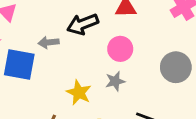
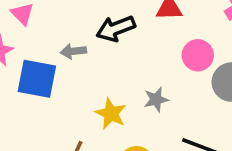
pink circle: (120, 49) -> (198, 55), moved

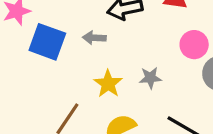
gray arrow: (73, 51) -> (94, 38), moved

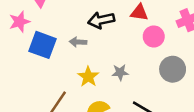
pink circle: (194, 45) -> (154, 37), moved

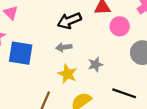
gray arrow: (78, 42) -> (64, 47), moved

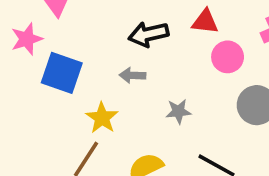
yellow star: (67, 74) -> (102, 118), moved

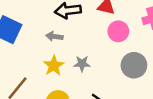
yellow star: (102, 118) -> (54, 66), moved

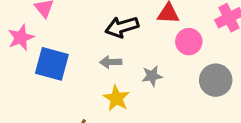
gray star: (82, 64) -> (152, 76), moved

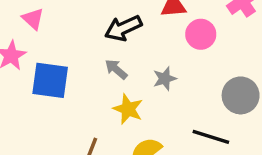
gray arrow: (111, 62) -> (116, 69), turned 50
gray circle: (216, 80) -> (241, 95), moved

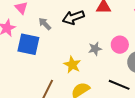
pink circle: (201, 34) -> (120, 45), moved
gray arrow: (116, 69) -> (45, 24), moved

